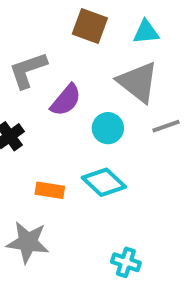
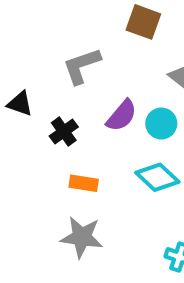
purple semicircle: (66, 100) -> (121, 116), moved
orange rectangle: (50, 190) -> (84, 183), moved

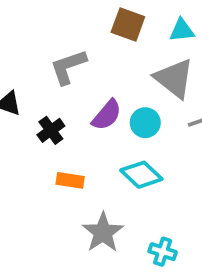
gray star: (82, 237) -> (103, 232), moved, turned 30

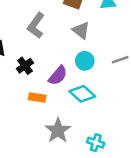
gray L-shape: (68, 67) -> (36, 25), turned -35
gray triangle: (174, 78) -> (81, 30), moved, size x0.7
purple semicircle: (107, 115) -> (58, 76), moved

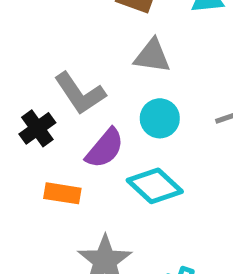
gray L-shape: (36, 25) -> (80, 93), moved, turned -70
gray triangle: (81, 30) -> (152, 56), turned -30

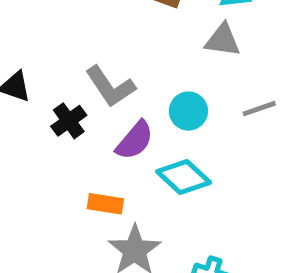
gray triangle: (152, 56) -> (223, 40), moved
orange rectangle: (62, 193) -> (105, 204), moved

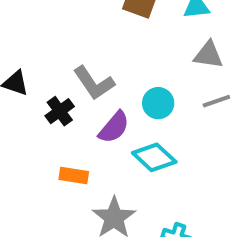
gray triangle: (223, 40) -> (208, 55), moved
orange rectangle: (105, 204) -> (74, 175), moved

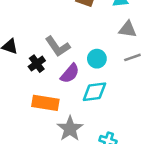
cyan diamond: (154, 157) -> (94, 92), turned -50
orange rectangle: (74, 175) -> (45, 103), size x1.5

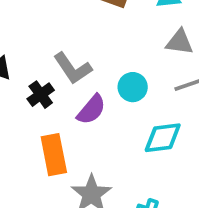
cyan diamond: (94, 92) -> (163, 138), moved
orange rectangle: (45, 103) -> (54, 155), turned 70

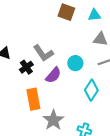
cyan diamond: (163, 138) -> (91, 90), turned -50

